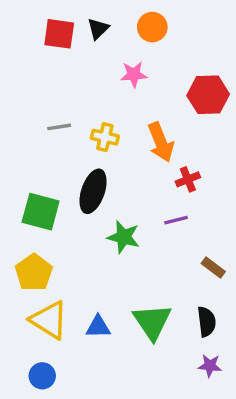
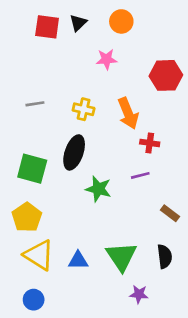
gray line: (59, 127) -> (35, 104), moved
red cross: (188, 179) -> (150, 143), turned 30
purple star: (210, 366) -> (139, 294), moved

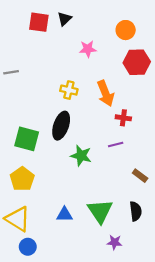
orange circle: (121, 21) -> (126, 30), moved
gray line: (35, 104) -> (11, 72), moved
yellow triangle: (39, 255) -> (18, 219), moved

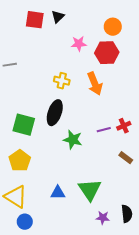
red hexagon: (137, 62) -> (107, 53), moved
red cross: (123, 118) -> (124, 126), moved, turned -32
black semicircle: (136, 211) -> (127, 214), moved

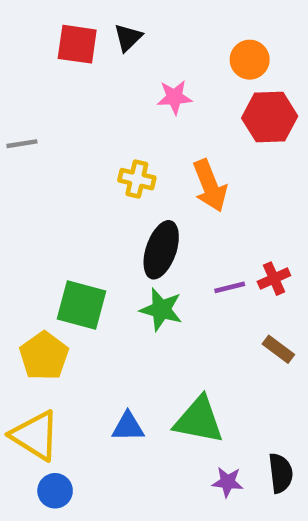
red hexagon: (107, 53) -> (270, 117), moved
black ellipse: (55, 113) -> (161, 250), moved
green square: (24, 125) -> (82, 305), moved
green triangle: (90, 190) -> (199, 420), turned -45

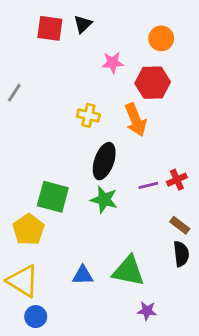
red hexagon: (270, 117) -> (153, 83), moved
gray line: (22, 144) -> (14, 93), turned -48
black semicircle: (281, 473) -> (181, 254), moved

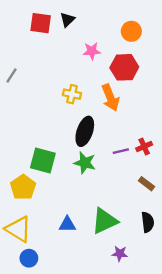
black semicircle: (181, 254) -> (148, 222), moved
green triangle: (128, 271) -> (105, 221), turned -36

